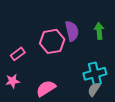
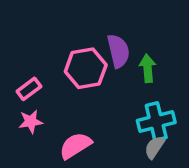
green arrow: (99, 31) -> (148, 68), moved
pink star: (13, 81) -> (31, 122), moved

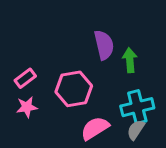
pink hexagon: (86, 68) -> (74, 89), moved
pink semicircle: (75, 146) -> (95, 128), moved

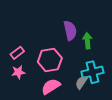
pink semicircle: (95, 128) -> (51, 86), moved
gray semicircle: (136, 130) -> (81, 82), moved

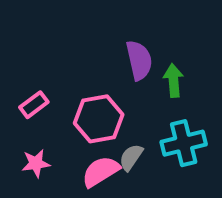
pink star: (18, 72) -> (36, 163), moved
gray semicircle: (81, 82) -> (131, 157), moved

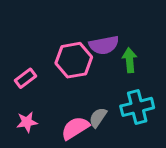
purple semicircle: (139, 60) -> (104, 45), turned 92
pink hexagon: (99, 119) -> (74, 60), moved

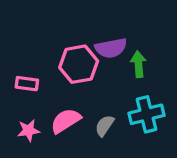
pink rectangle: (25, 78) -> (27, 84), turned 45
pink semicircle: (75, 128) -> (66, 121), moved

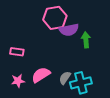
pink hexagon: (79, 64) -> (55, 18), moved
cyan cross: (147, 114) -> (81, 83), moved

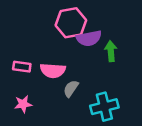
pink semicircle: (41, 75) -> (53, 71), moved, turned -144
gray semicircle: (65, 78) -> (71, 89), moved

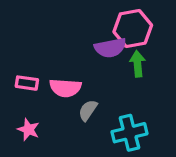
pink hexagon: (71, 23) -> (133, 28), moved
pink star: (23, 104) -> (28, 130), turned 30

